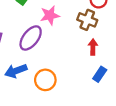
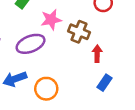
brown cross: (87, 20) -> (79, 32), moved
purple ellipse: (31, 38) -> (31, 44), turned 30

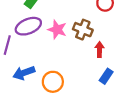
pink star: (51, 20) -> (57, 30), moved, turned 30
purple ellipse: (31, 44) -> (28, 26), moved

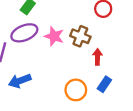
orange circle: (53, 82) -> (76, 90), moved

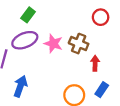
blue arrow: (20, 81) -> (20, 86), turned 130

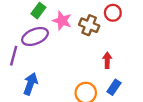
pink star: (53, 44) -> (62, 21), moved
brown cross: (79, 44) -> (89, 25), moved

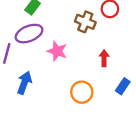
pink star: (62, 21) -> (57, 51), moved
blue rectangle: (114, 87) -> (123, 86), moved

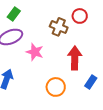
red arrow: (104, 58) -> (75, 58), size x1.6

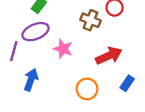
red arrow: (75, 58) -> (109, 56), turned 65

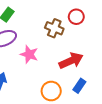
blue rectangle: (127, 83) -> (79, 86), moved

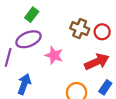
red circle: (76, 17) -> (102, 32), moved

